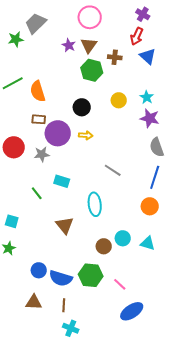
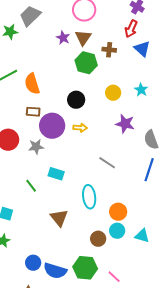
purple star: (150, 118) -> (125, 124), moved
orange circle: (150, 206) -> (118, 212), moved

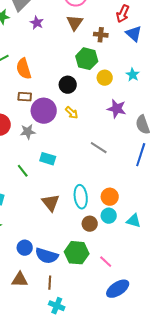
purple star: (63, 38) -> (37, 23), moved
green hexagon: (86, 63) -> (87, 59), moved
yellow arrow: (80, 128) -> (72, 113), turned 40
cyan ellipse: (89, 197) -> (81, 197), moved

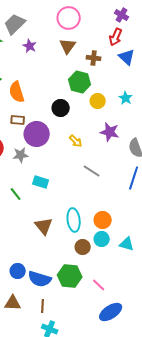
yellow arrow: (72, 113) -> (76, 141), moved

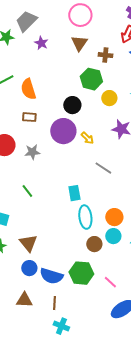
purple circle: (37, 134) -> (63, 131), moved
cyan rectangle: (41, 182) -> (74, 193), moved, turned 63
brown triangle: (44, 226) -> (28, 243), moved

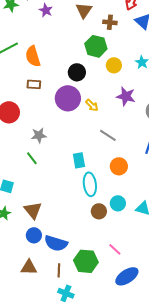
gray star: (32, 152) -> (39, 135), moved
orange circle: (114, 217) -> (119, 166), moved
green hexagon: (81, 273) -> (86, 261), moved

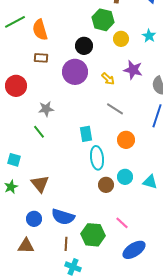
yellow arrow: (92, 105) -> (108, 79), moved
blue circle: (34, 235) -> (34, 219), moved
brown triangle: (29, 267) -> (26, 246), moved

